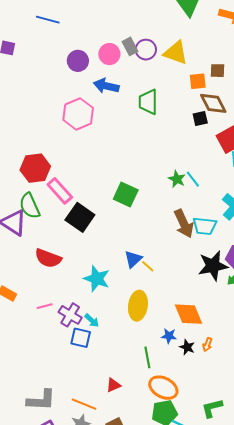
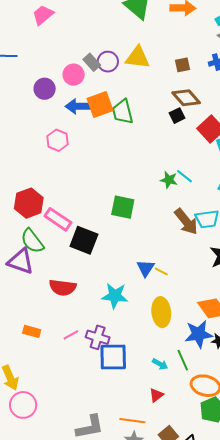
orange square: (198, 81) -> (100, 105), moved, size x1.5
pink hexagon: (78, 114) -> (57, 140), size x0.7
cyan arrow: (92, 320) -> (160, 364), moved
blue star: (169, 336) -> (199, 334), size x1.8
blue square: (81, 338) -> (113, 357), size x1.4

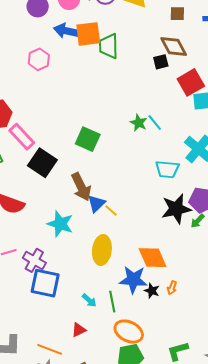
brown arrow: (186, 222) -> (81, 187), moved

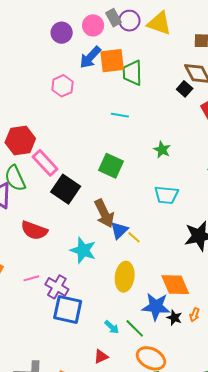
blue arrow: (66, 31) -> (90, 57), turned -60
black square: (161, 62) -> (185, 89), turned -35
cyan line: (155, 123) -> (120, 115), moved, turned -42
cyan trapezoid: (167, 169) -> (166, 195), moved
green line: (112, 302) -> (135, 328), turned -35

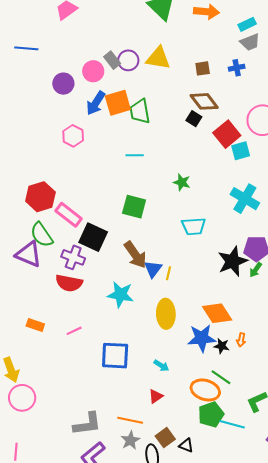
yellow line: (134, 237) -> (168, 273), turned 72
purple cross: (57, 287) -> (73, 257), moved
green line: (135, 328) -> (221, 377), moved

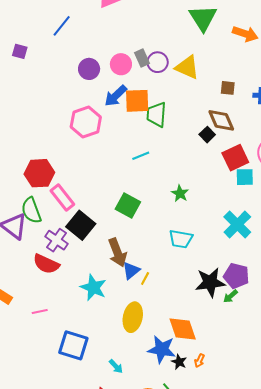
blue line: (26, 48) -> (62, 26), turned -70
pink hexagon: (73, 136) -> (86, 122), size x1.4
cyan line: (135, 155) -> (141, 156), turned -36

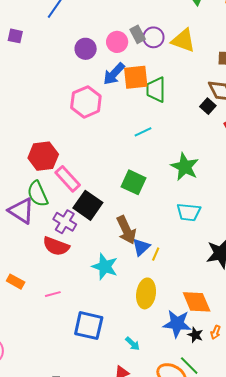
green star: (180, 193) -> (185, 167), size x1.6

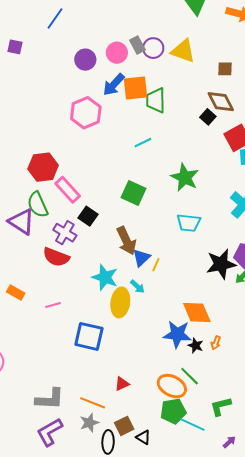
black square: (88, 205) -> (88, 216), size x0.7
yellow ellipse: (146, 293) -> (120, 302), moved
cyan arrow: (133, 344) -> (137, 287), moved

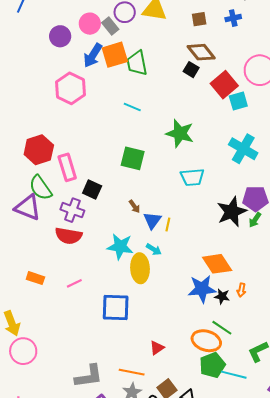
gray rectangle: (137, 45) -> (110, 26), moved
cyan line: (143, 143) -> (132, 107), turned 60
pink rectangle: (68, 190) -> (67, 167), turned 36
brown arrow: (126, 241) -> (134, 206), size x0.5

